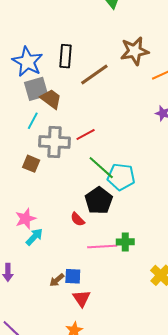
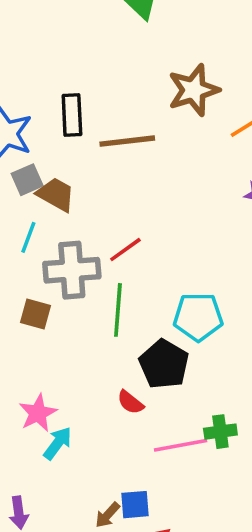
brown line: (94, 74) -> (127, 141), turned 36
gray square: (36, 89) -> (27, 180), size x0.7
green line: (101, 168) -> (118, 310), moved, turned 60

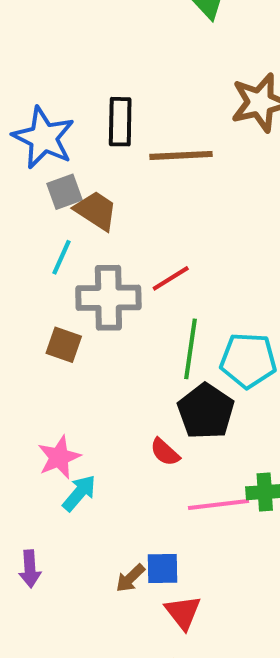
green line: (118, 310) -> (190, 349), moved

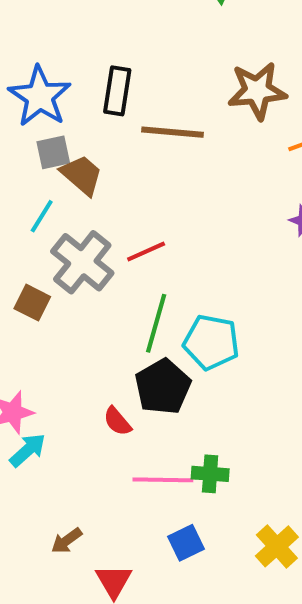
gray cross: (108, 298) -> (82, 262), turned 32
blue square: (162, 568) -> (186, 543), moved, turned -33

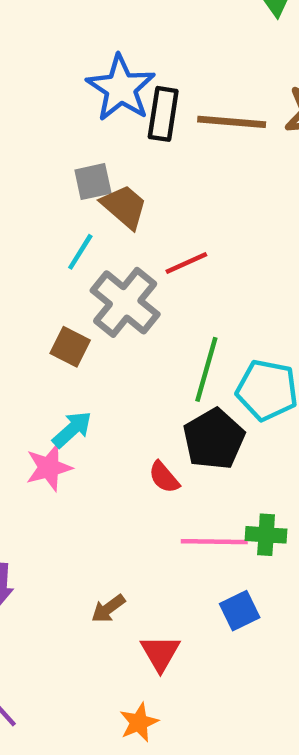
blue star: (40, 96) -> (121, 88), moved
brown line: (173, 132) -> (232, 122), moved
red line: (146, 251) -> (186, 263), moved
cyan arrow: (28, 450) -> (72, 429), moved

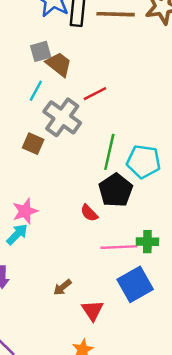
cyan arrow: (72, 429) -> (17, 234), moved
blue square: (240, 611) -> (135, 284), size x1.6

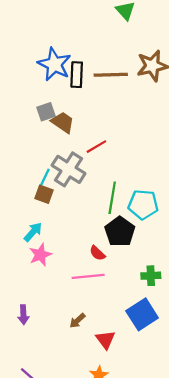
cyan line: (36, 91) -> (45, 178), moved
cyan arrow: (17, 234) -> (33, 232), moved
pink line: (119, 247) -> (88, 276), moved

